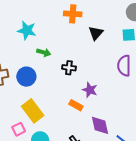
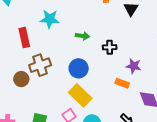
cyan star: (27, 30) -> (50, 19), moved
blue circle: (26, 77) -> (79, 68), moved

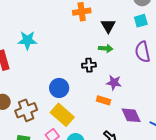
green arrow: (82, 36) -> (106, 48), moved
brown cross: (40, 65) -> (26, 110), moved

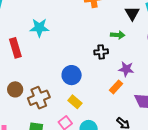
black triangle: (108, 26) -> (132, 13), moved
orange rectangle: (104, 100) -> (116, 87), turned -64
yellow rectangle: (62, 115) -> (75, 102), size x0.6

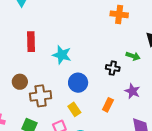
cyan star: (39, 28) -> (62, 55), moved
orange rectangle: (116, 87) -> (108, 105), moved, turned -32

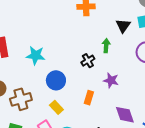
green arrow: (133, 56) -> (106, 46), turned -96
black cross: (113, 68) -> (88, 61), turned -32

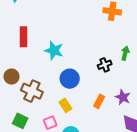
purple star: (111, 80) -> (123, 97), moved
brown cross: (21, 99) -> (32, 91), turned 30

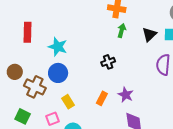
green arrow: (125, 53) -> (122, 31), moved
blue circle: (70, 79) -> (58, 73), moved

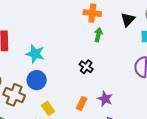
black triangle: (149, 34) -> (128, 20), moved
black cross: (108, 62) -> (86, 67), turned -32

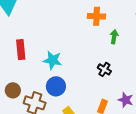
orange cross: (92, 13) -> (97, 16), moved

